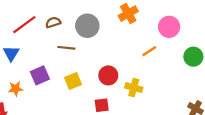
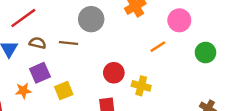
brown semicircle: (53, 22) -> (38, 43), moved, turned 32
yellow square: (73, 81) -> (64, 91), moved
orange star: (16, 89) -> (23, 91), moved

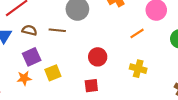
yellow cross: (141, 86) -> (138, 69), moved
orange star: (23, 91) -> (24, 78), moved

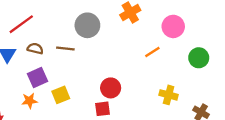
red circle: (98, 57) -> (111, 88), moved
yellow cross: (138, 69) -> (169, 95), moved

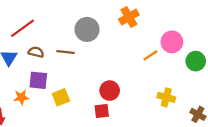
pink circle: (173, 26) -> (172, 42), moved
purple square: (38, 77) -> (38, 80), turned 30
orange star: (29, 101) -> (21, 97), moved

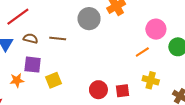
gray circle: (87, 29) -> (89, 19), moved
orange line: (150, 55) -> (142, 52), moved
red circle: (110, 91) -> (98, 90), moved
red square: (102, 111) -> (122, 91), moved

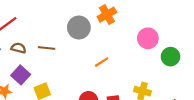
orange line: (142, 52) -> (102, 62), moved
purple square: (33, 65) -> (21, 75), turned 36

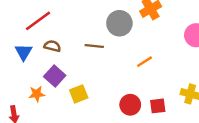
brown line: (47, 48) -> (94, 46), moved

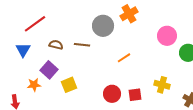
brown semicircle: (52, 46) -> (56, 45), moved

